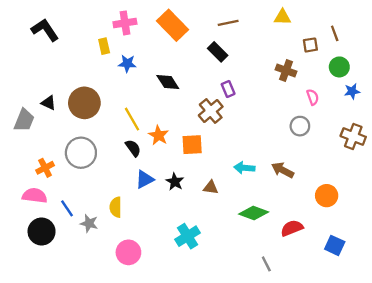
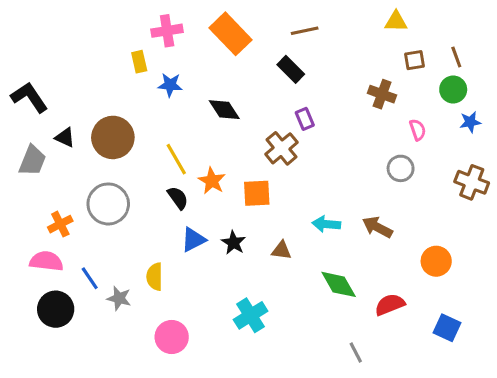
yellow triangle: (283, 17) -> (396, 21), moved
black L-shape: (45, 30) -> (29, 97), moved
brown line: (335, 33) -> (456, 57), moved
green diamond: (254, 213) -> (339, 284), turned 40

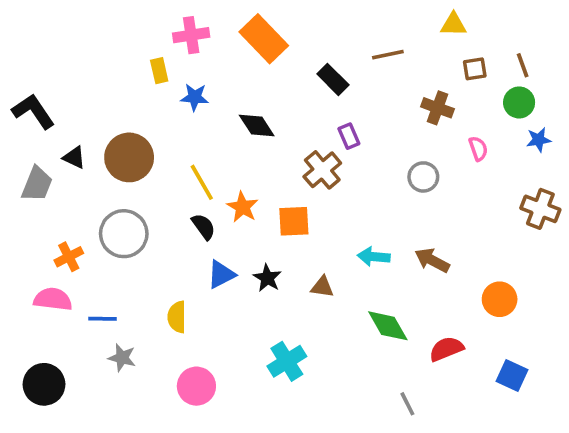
brown line: (305, 31) -> (388, 55), moved
gray circle: (401, 168) -> (423, 177), moved
blue line: (90, 278) -> (102, 319), turned -55
gray star: (119, 298) -> (122, 358), moved
black circle: (56, 309) -> (44, 384), moved

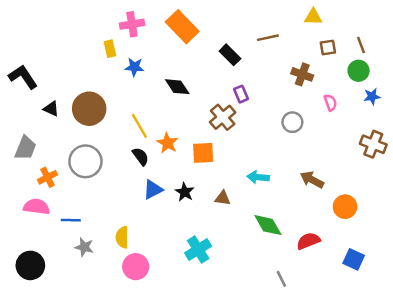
gray trapezoid: (37, 184) -> (25, 148), moved
brown arrow: (432, 260) -> (312, 180), moved
yellow semicircle: (177, 317) -> (122, 237), moved

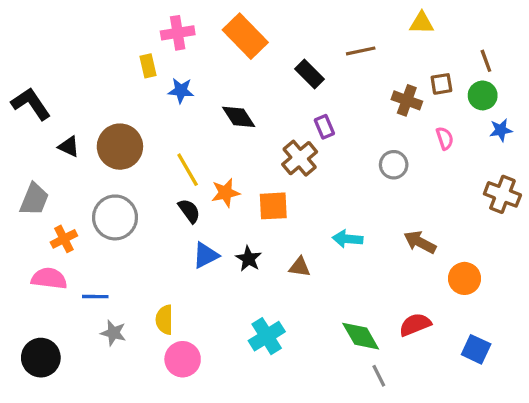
brown square: (328, 47) -> (441, 84), moved
orange star: (168, 143) -> (225, 193), turned 30
green diamond: (268, 225) -> (361, 336), moved

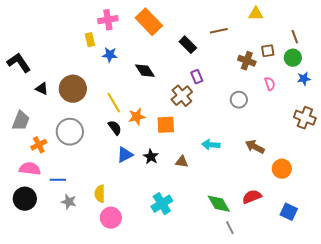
black circle: (41, 358) -> (25, 199), moved

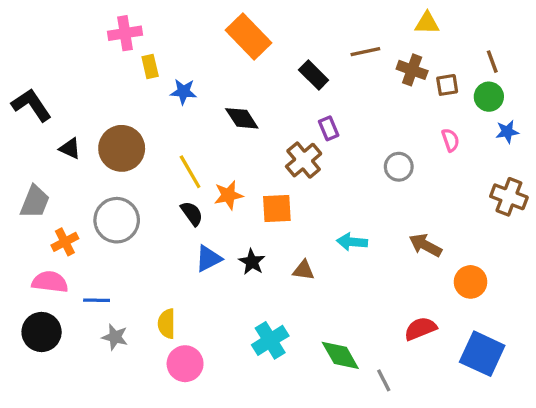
pink cross: (108, 20) -> (125, 33), moved
brown cross: (247, 61) -> (412, 70), moved
green diamond: (219, 204) -> (340, 355), moved
blue square: (289, 212) -> (482, 354), size x1.5

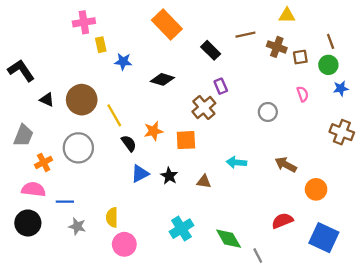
black diamond: (242, 118) -> (162, 79), turned -40
yellow line: (190, 172) -> (114, 115), moved

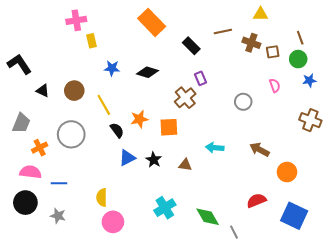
blue star: (123, 62) -> (112, 68), moved
brown circle: (82, 100) -> (74, 91), size x0.7
gray star: (77, 226) -> (58, 216), moved

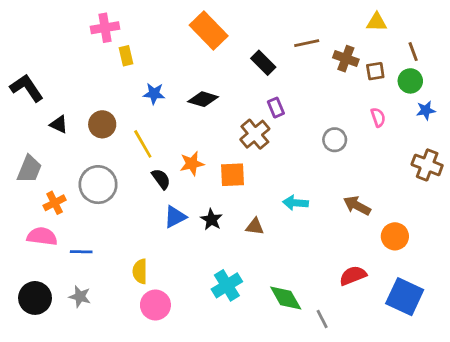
yellow triangle: (261, 14) -> (377, 22), moved
black circle: (25, 203) -> (35, 298), moved

